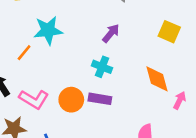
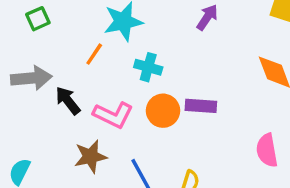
cyan cross: (102, 67) -> (148, 67), moved

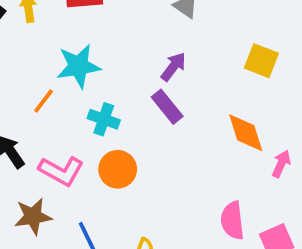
purple rectangle: (201, 106) -> (167, 107), moved, turned 44

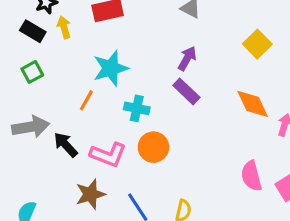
yellow square: (261, 61) -> (257, 44), turned 32

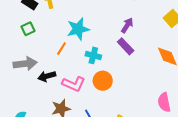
black arrow: (66, 145) -> (47, 76), turned -66

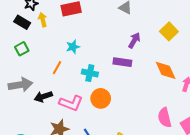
purple arrow: (127, 25) -> (134, 40), moved
cyan star: (78, 29) -> (73, 47), size x0.6
purple rectangle: (126, 46) -> (122, 62), turned -36

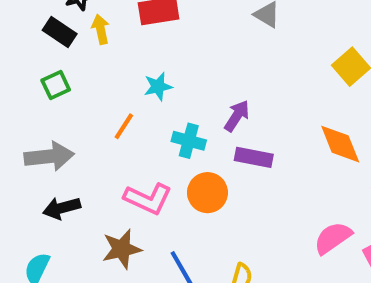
purple arrow: (134, 40) -> (237, 116), moved
purple rectangle: (122, 62) -> (254, 157), moved
black arrow: (43, 97) -> (62, 208), moved
pink semicircle: (165, 118) -> (333, 238), turned 66

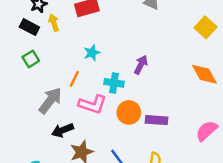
gray arrow: (49, 156) -> (50, 100), moved, turned -40
purple rectangle: (254, 157) -> (156, 120), moved
pink L-shape: (148, 199) -> (92, 104), moved
black arrow: (62, 208) -> (63, 130), moved

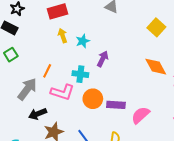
yellow arrow: (54, 23) -> (63, 36), moved
cyan star: (92, 53) -> (83, 41), moved
pink semicircle: (207, 131) -> (140, 115), moved

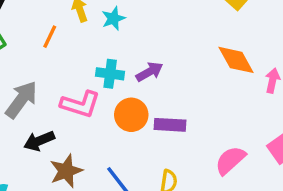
purple arrow: (103, 59) -> (149, 72), moved, turned 35
orange line: (47, 71) -> (50, 37), moved
pink semicircle: (140, 115) -> (230, 160), moved

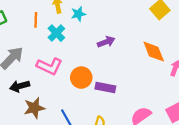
orange line: (50, 37) -> (36, 20), turned -32
purple arrow: (149, 72) -> (106, 42), moved
cyan cross: (110, 74) -> (56, 33), moved, turned 30

